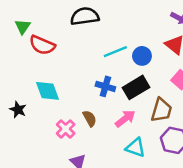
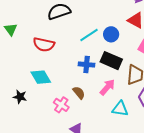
red semicircle: (42, 45) -> (44, 45), moved
black rectangle: (136, 87) -> (111, 61), turned 65

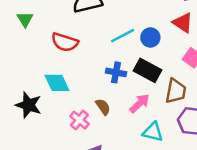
black star: (20, 97) -> (29, 105), size x1.5

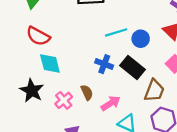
red semicircle: (65, 42) -> (38, 36), moved
pink arrow: (139, 103) -> (111, 103), moved
black star: (29, 105) -> (32, 91), moved

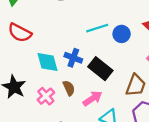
cyan diamond: (50, 63) -> (47, 62), moved
blue cross: (104, 64) -> (73, 58), moved
black rectangle: (133, 67) -> (100, 69), moved

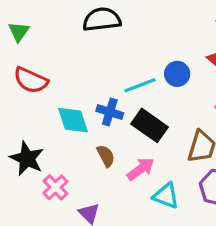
cyan line: (97, 28) -> (140, 85), moved
pink cross: (46, 96) -> (55, 187), moved

